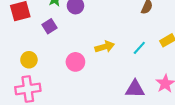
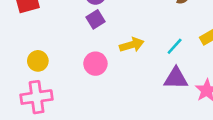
purple square: (49, 26) -> (95, 19), moved
purple triangle: (135, 89) -> (176, 78), moved

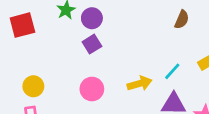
yellow arrow: (132, 45) -> (140, 84), moved

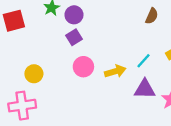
yellow circle: (33, 86) -> (34, 74), moved
pink circle: (92, 89) -> (83, 67), moved

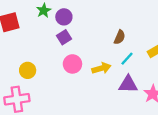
brown semicircle: (152, 16) -> (120, 37), moved

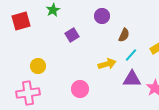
purple circle: (64, 17) -> (102, 16), moved
pink circle: (72, 64) -> (80, 89), moved

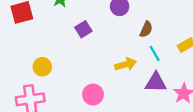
cyan line: (131, 55) -> (155, 53), turned -72

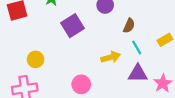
purple square: (83, 29) -> (73, 26), size x1.5

